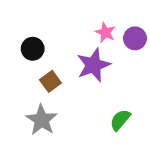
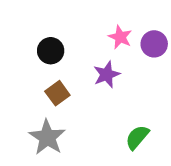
black circle: (33, 49) -> (51, 51), moved
purple star: (93, 65) -> (107, 74), size x0.7

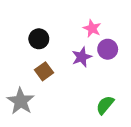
purple circle: (154, 44) -> (108, 49), moved
gray star: (47, 137) -> (21, 101), moved

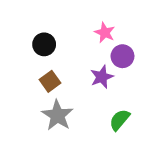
purple star: (82, 57) -> (102, 77), moved
gray star: (21, 101) -> (57, 115), moved

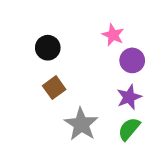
purple star: (102, 77) -> (129, 97), moved
gray star: (57, 115) -> (81, 124), moved

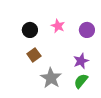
pink star: (113, 35) -> (58, 26), moved
purple circle: (132, 60) -> (87, 30), moved

